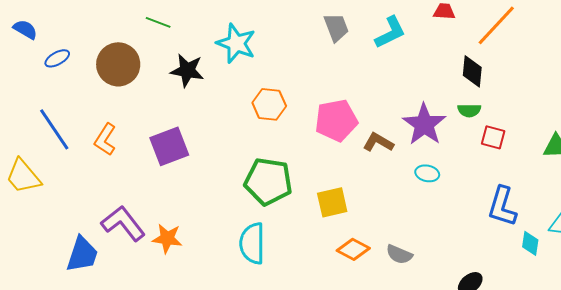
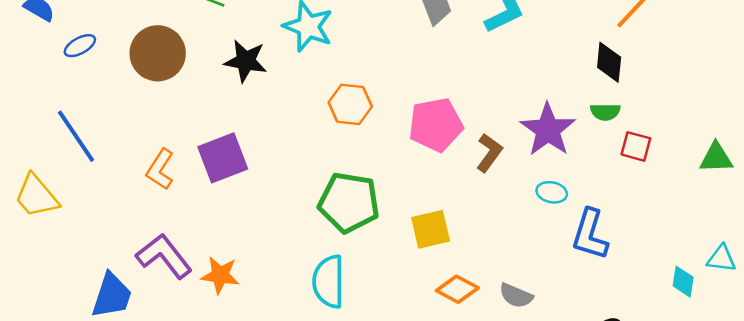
orange L-shape: (105, 139) -> (160, 169), moved
brown L-shape: (378, 142) -> (489, 153), turned 96
blue L-shape: (502, 206) -> (590, 234), moved

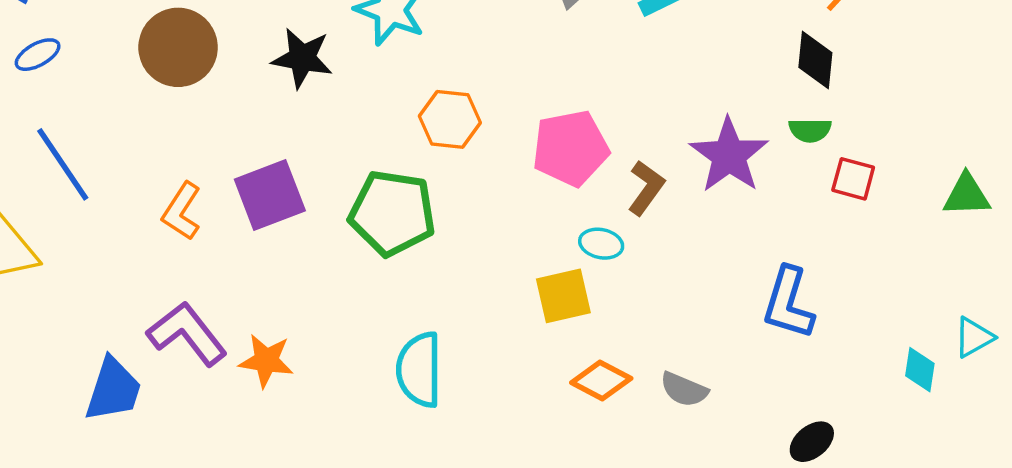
blue ellipse: (80, 46) -> (38, 55), moved
cyan ellipse: (552, 192) -> (601, 244), moved
green pentagon: (349, 203) -> (392, 213), moved
cyan triangle: (721, 259) -> (974, 337), turned -36

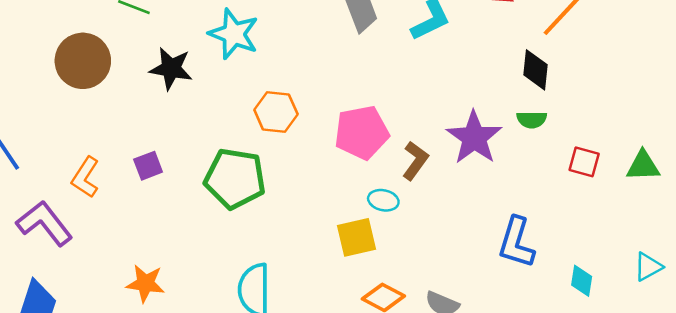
red square: (853, 179) -> (584, 162), moved
purple square: (270, 195) -> (148, 166), size x0.6
purple L-shape: (187, 334) -> (44, 223), moved
cyan diamond: (920, 370) -> (582, 281), moved

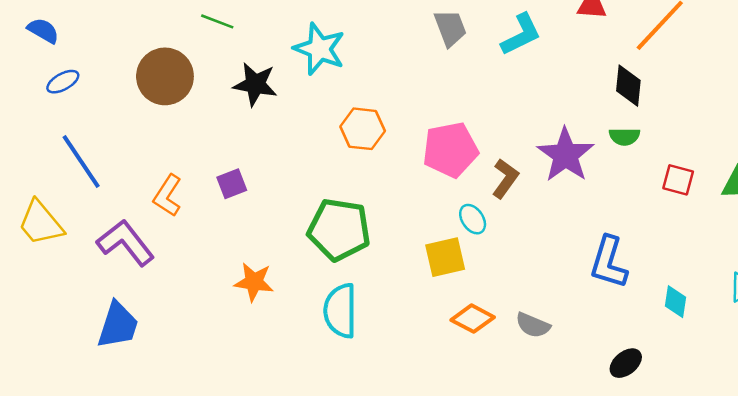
green pentagon: (235, 178) -> (339, 230), moved
cyan ellipse: (383, 200) -> (473, 219), turned 44
orange star: (145, 283) -> (254, 282), moved

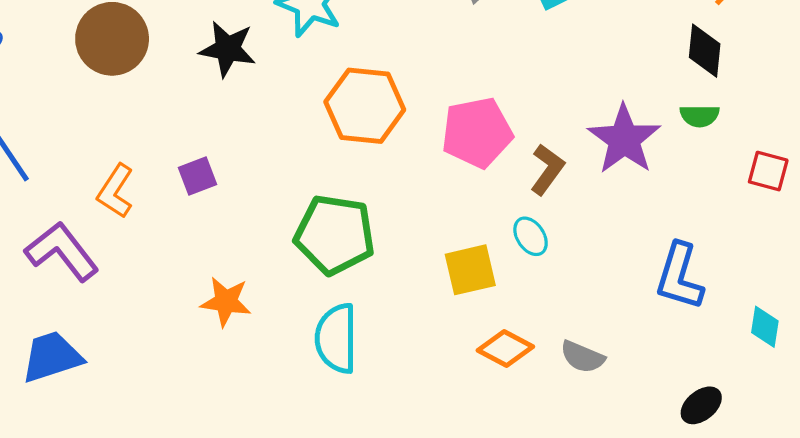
orange hexagon: (363, 129) -> (365, 106), size x1.4
cyan ellipse: (473, 219) -> (531, 236), moved
blue trapezoid: (118, 325) -> (52, 357), turned -126

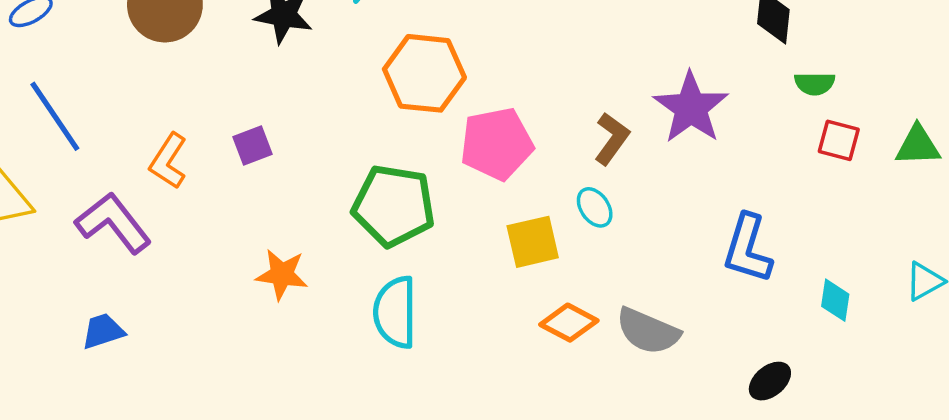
green semicircle: (700, 116) -> (815, 84), moved
pink pentagon: (477, 133) -> (497, 144), moved
blue trapezoid: (52, 357) -> (103, 331), size x0.7
gray semicircle: (582, 357) -> (648, 331), size x1.4

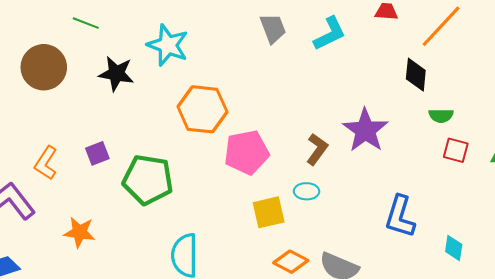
green pentagon: (394, 206) -> (148, 180), moved
cyan ellipse: (595, 207) -> (307, 191), turned -55
orange star: (282, 274) -> (79, 232), moved

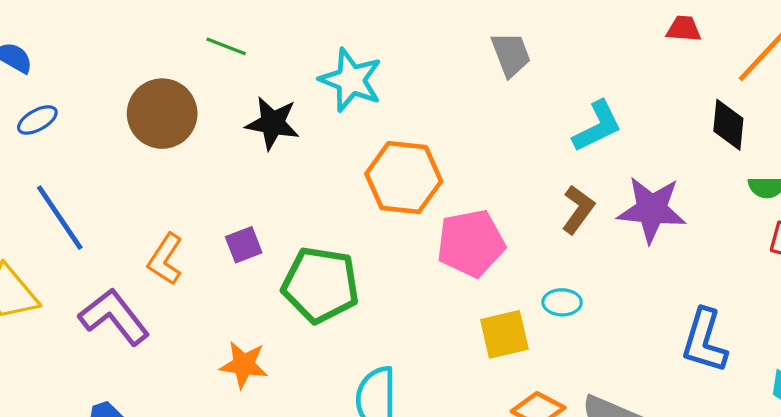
cyan L-shape: (330, 34) -> (597, 126), moved
purple star: (365, 130) -> (652, 210), turned -30
brown L-shape: (317, 149) -> (578, 210), moved
orange star: (79, 232) -> (244, 365), moved

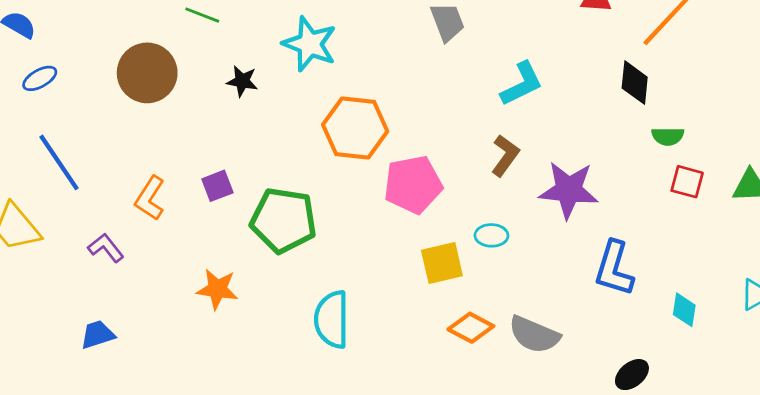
black star: (273, 123) -> (242, 81), size x0.7
purple star: (652, 210) -> (569, 190), moved
purple L-shape: (114, 317) -> (106, 248), size x0.6

